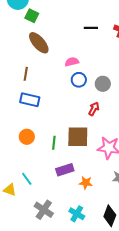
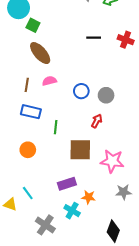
pink semicircle: (72, 62) -> (49, 81), moved
green line: (54, 143) -> (56, 127), moved
cyan cross: (77, 214) -> (72, 211), moved

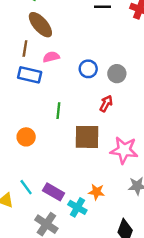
brown line: (27, 85) -> (25, 49), moved
blue rectangle: (31, 112) -> (30, 75), moved
purple rectangle: (67, 184) -> (54, 192), moved, turned 48

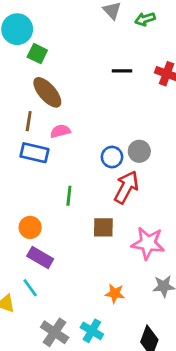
blue circle: (88, 69) -> (112, 157), moved
red arrow: (106, 103) -> (126, 187), size x1.6
brown square: (87, 137) -> (103, 227), size x0.7
purple rectangle: (54, 192) -> (40, 258), moved
cyan cross: (77, 207) -> (92, 331), moved

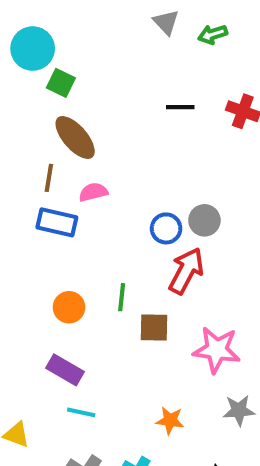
green line: (69, 196) -> (122, 297), moved
orange circle: (30, 227) -> (69, 307), moved
cyan line: (30, 288) -> (81, 412), moved, turned -42

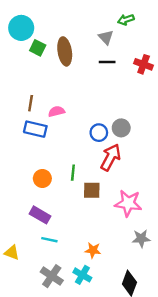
gray triangle: (166, 22) -> (106, 37), moved
brown ellipse: (75, 137) -> (65, 51), moved, turned 32
orange star: (170, 420) -> (93, 250), moved

